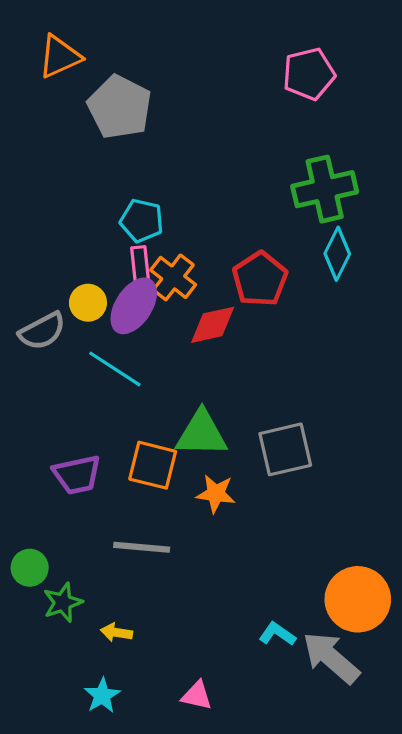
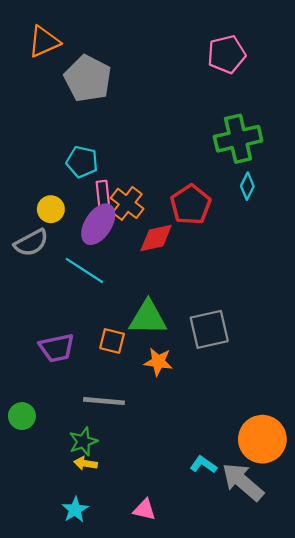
cyan pentagon: (142, 221) -> (82, 162), moved
cyan diamond: (337, 254) -> (247, 186), size x0.7
yellow circle: (88, 303) -> (51, 209), moved
orange square: (153, 465) -> (112, 341), size x0.7
green star: (63, 602) -> (83, 441), moved

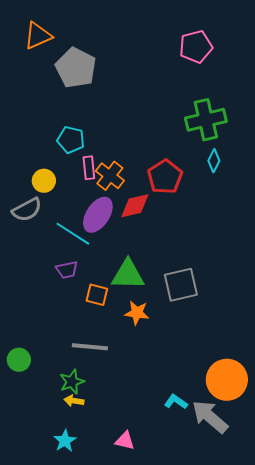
purple ellipse: (98, 224) -> (98, 215), moved
purple trapezoid: (57, 348) -> (67, 270), moved, size x0.7

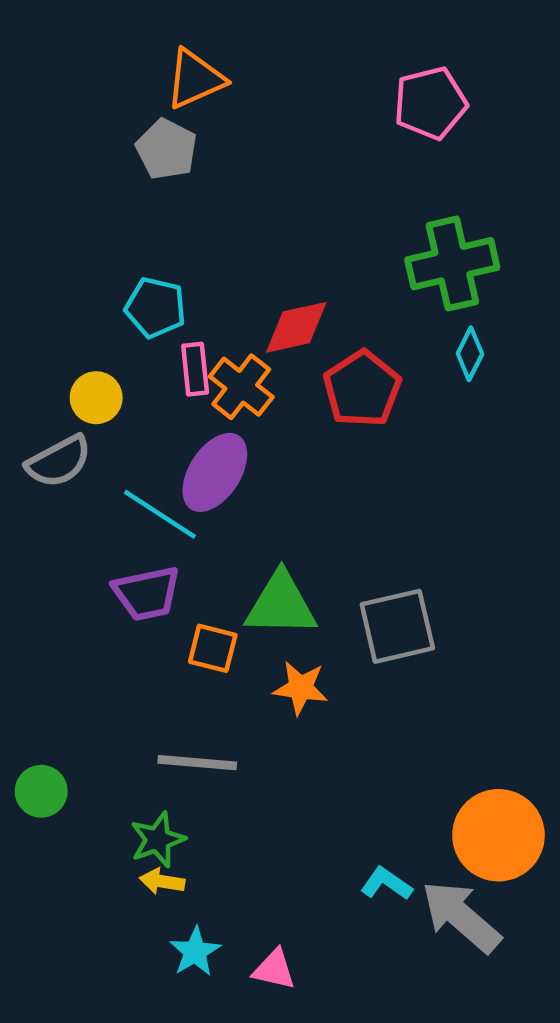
orange triangle: (38, 36) -> (195, 79), moved
gray pentagon: (76, 68) -> (166, 149), size x0.7
red diamond: (135, 206) -> (296, 327), moved
purple trapezoid: (67, 270) -> (147, 593), size x1.4
cyan star: (65, 441) -> (195, 952), moved

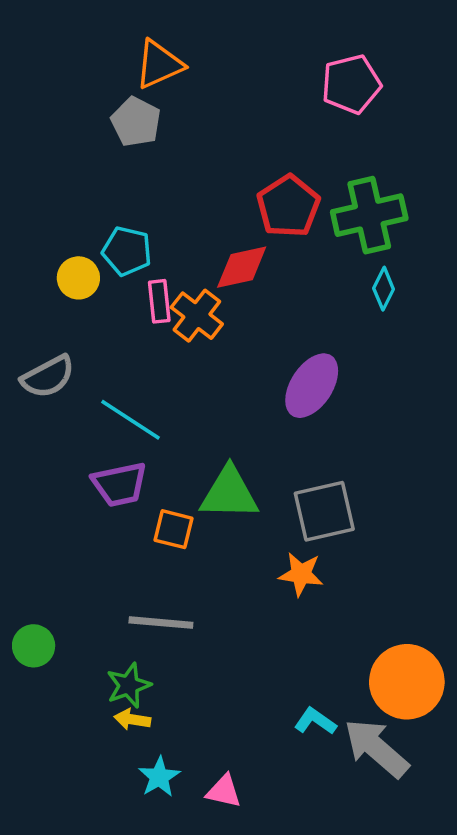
red pentagon: (362, 389) -> (288, 206), moved
yellow circle: (96, 398) -> (78, 278), moved
purple ellipse: (215, 472) -> (312, 386), moved
orange star: (301, 688) -> (301, 574), moved

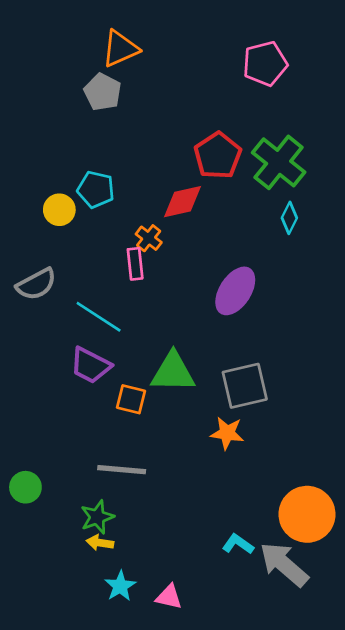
green cross: (369, 215) -> (279, 162), turned -38
pink rectangle: (159, 301) -> (135, 264), moved
orange cross: (197, 316) -> (149, 238), size x0.7
purple trapezoid: (120, 484) -> (90, 365), turned 39

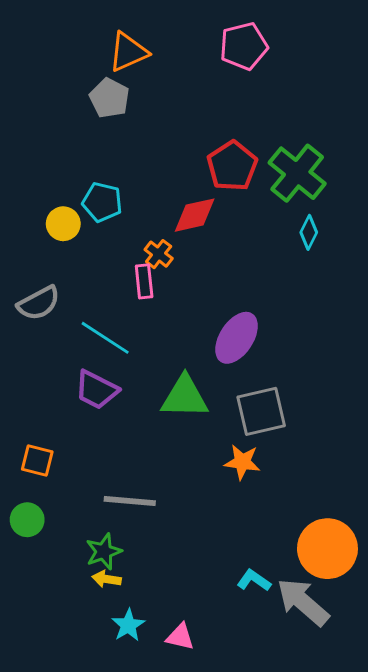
pink pentagon: (265, 64) -> (244, 46), moved
purple ellipse: (235, 291) -> (237, 338), moved
orange square: (131, 399) -> (37, 461), moved

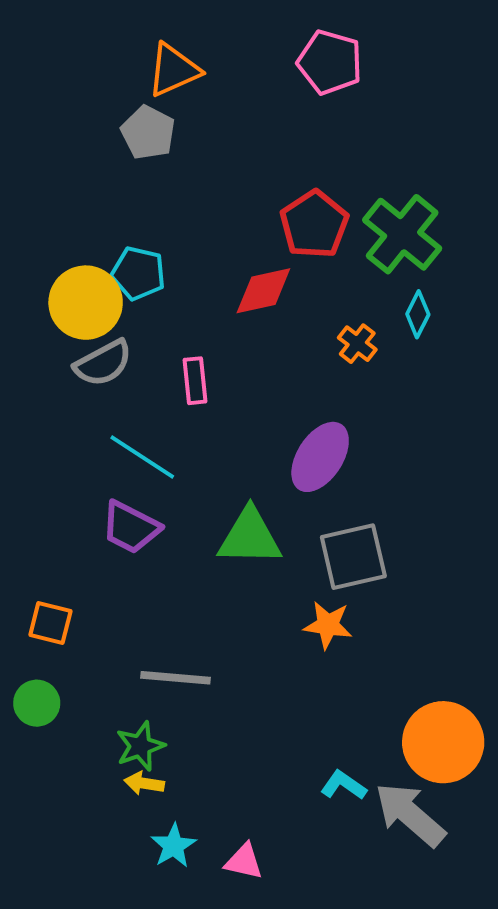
pink pentagon: (244, 46) -> (330, 62), turned 30
yellow circle: (63, 224) -> (86, 303), size x1.6
orange cross: (159, 254) -> (357, 344), moved
gray semicircle: (39, 303) -> (103, 363), moved

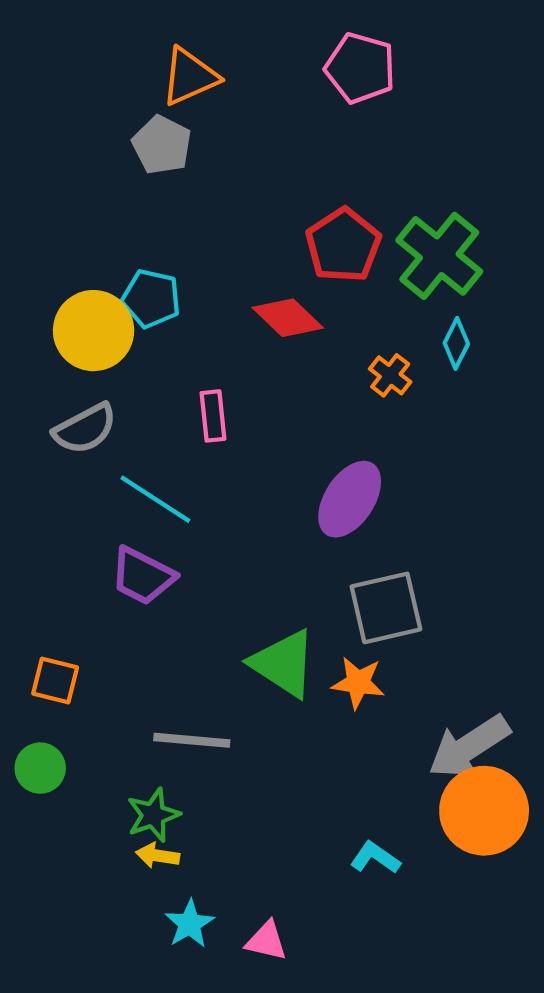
red diamond: (263, 291) -> (288, 318), turned 56
gray semicircle: (103, 363) -> (85, 429), moved
green triangle: (250, 537) -> (283, 663), moved, turned 32
gray arrow: (410, 815) -> (469, 747), moved, turned -74

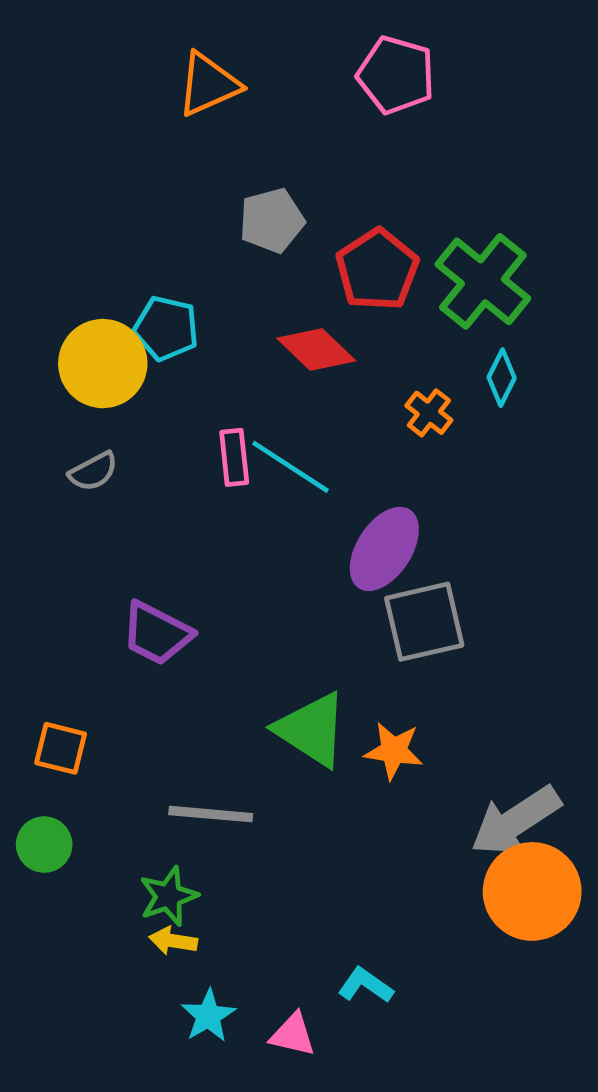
gray pentagon: (162, 145) -> (272, 220), moved, turned 30
gray semicircle: (85, 429) -> (93, 471), size x0.7
cyan line: (155, 499) -> (290, 467), moved
gray square: (386, 608) -> (424, 622), moved
cyan L-shape: (375, 858) -> (366, 985), moved

